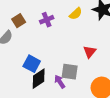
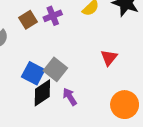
brown square: (19, 21) -> (28, 20), moved
gray square: (70, 72) -> (55, 69), moved, turned 30

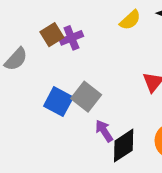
purple cross: (53, 16) -> (71, 38), moved
black diamond: (42, 93) -> (124, 146), moved

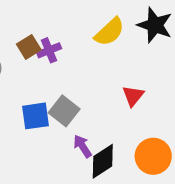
yellow semicircle: (130, 20) -> (109, 32), size x1.4
blue square: (58, 102) -> (35, 116), turned -36

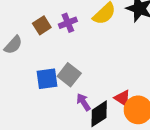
purple cross: (49, 50) -> (68, 23), moved
red triangle: (133, 96) -> (122, 98), moved, turned -36

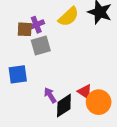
brown square: (42, 25) -> (25, 29), moved, turned 35
gray square: (69, 75) -> (41, 46), moved, turned 36

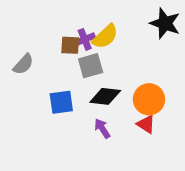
yellow semicircle: (69, 17) -> (105, 37), moved
orange circle: (99, 102) -> (149, 99), moved
black diamond: (64, 106) -> (105, 96), moved, turned 40

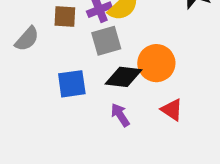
brown square: (70, 45) -> (65, 16), moved
orange circle: (149, 99) -> (156, 63), moved

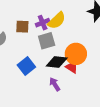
blue square: (72, 84) -> (26, 66), turned -30
red triangle: (172, 110) -> (72, 67), moved

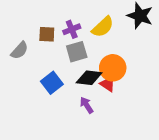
yellow semicircle: (57, 21) -> (103, 27), moved

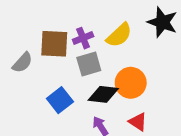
brown square: (47, 34) -> (54, 44), size x1.5
red triangle: (108, 84) -> (138, 122), moved

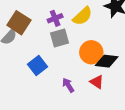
brown square: (54, 44) -> (19, 23), moved, turned 30
black diamond: (103, 94) -> (107, 61), moved

